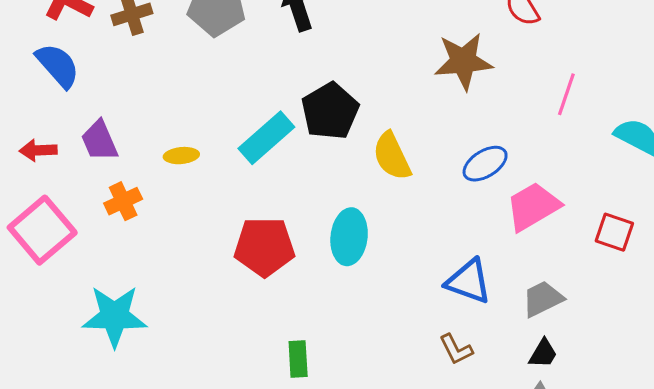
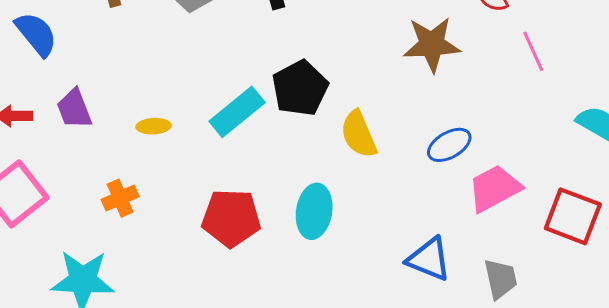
pink line: (566, 94) -> (533, 51), moved, turned -45
orange cross: (123, 201) -> (120, 198), moved
red square: (614, 232) -> (573, 216), size x1.5
gray trapezoid: (543, 299) -> (501, 279), turned 102

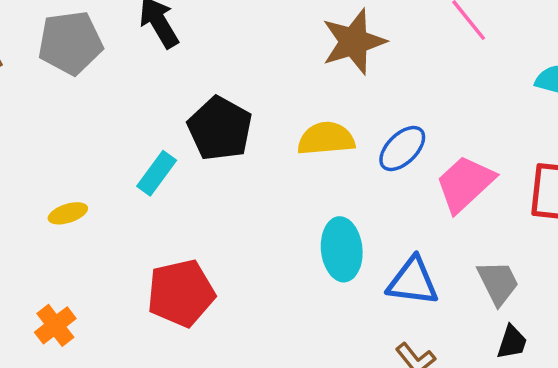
cyan rectangle: (237, 112) -> (157, 173), size x0.7
yellow semicircle: (359, 134) -> (326, 139), moved, turned 123
orange cross: (120, 198) -> (55, 325), moved
cyan ellipse: (314, 211) -> (342, 249), moved

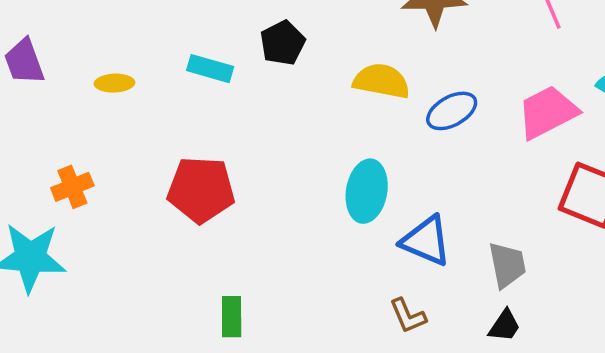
black pentagon: (220, 129) -> (283, 43), size x0.7
cyan rectangle: (157, 173) -> (210, 69), turned 54
pink trapezoid: (465, 184) -> (547, 112), moved

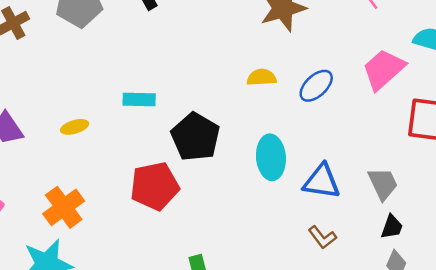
black pentagon: (283, 43) -> (195, 137), moved, size x1.5
yellow semicircle: (382, 81) -> (262, 77), size x0.7
orange cross: (72, 187) -> (64, 207), size x1.4

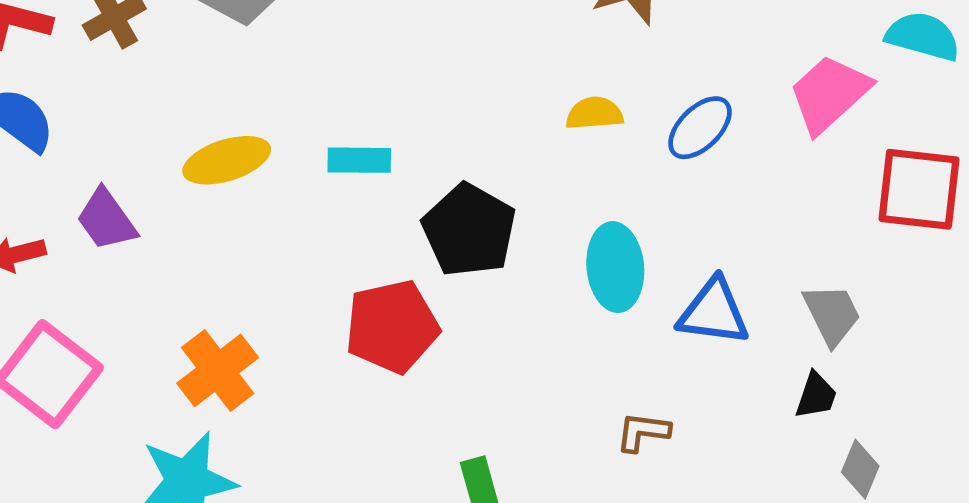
yellow ellipse: (75, 127) -> (227, 160), moved, size x1.6
black trapezoid: (392, 227) -> (816, 396), moved
brown L-shape: (322, 237) -> (643, 432), moved, turned 136

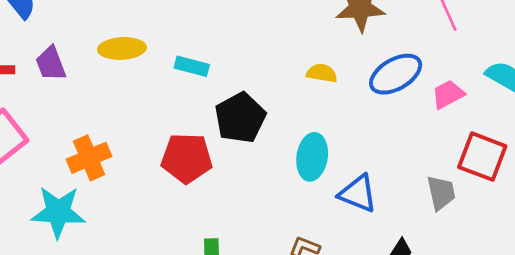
pink trapezoid: (829, 94) -> (448, 94), size x0.7
blue ellipse: (700, 128) -> (396, 74), moved, size x1.4
gray trapezoid: (832, 314) -> (441, 193), moved

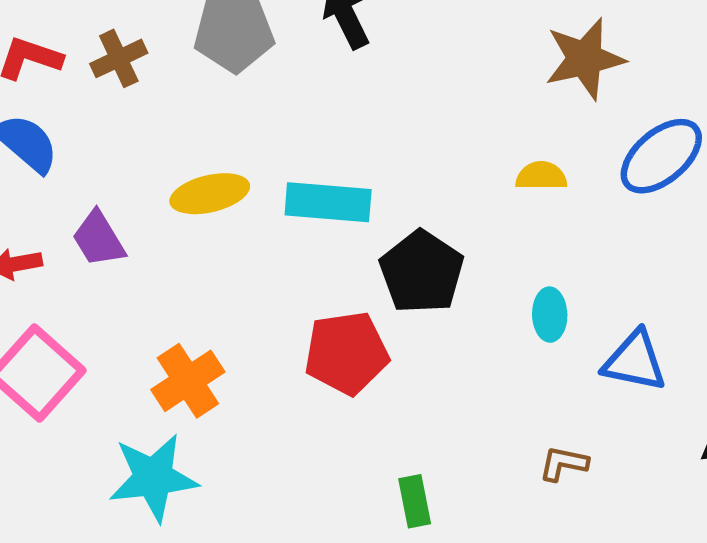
cyan rectangle: (192, 66) -> (328, 202), size x1.5
cyan ellipse: (312, 157) -> (550, 315), size x0.7

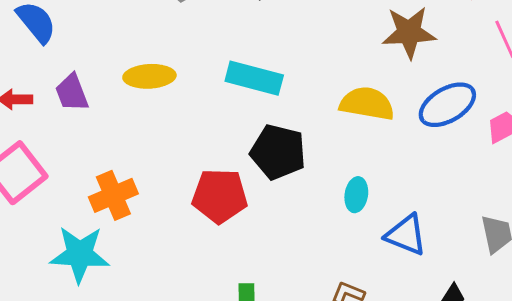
yellow semicircle: (541, 176) -> (367, 104), size x1.6
cyan rectangle: (328, 202) -> (254, 78), moved
black pentagon: (422, 272) -> (278, 152), turned -30

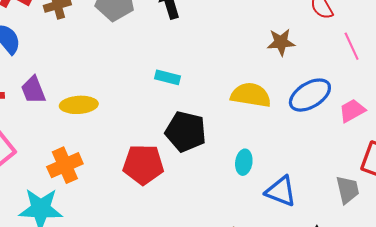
brown star: (409, 32) -> (281, 42), size x0.7
yellow ellipse: (149, 76) -> (79, 105), moved
cyan rectangle: (254, 78) -> (167, 77), size x0.6

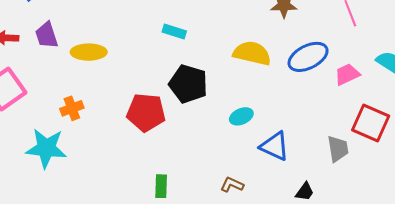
cyan ellipse: (244, 162) -> (241, 116), turned 55
orange cross: (65, 165) -> (72, 108), size x0.7

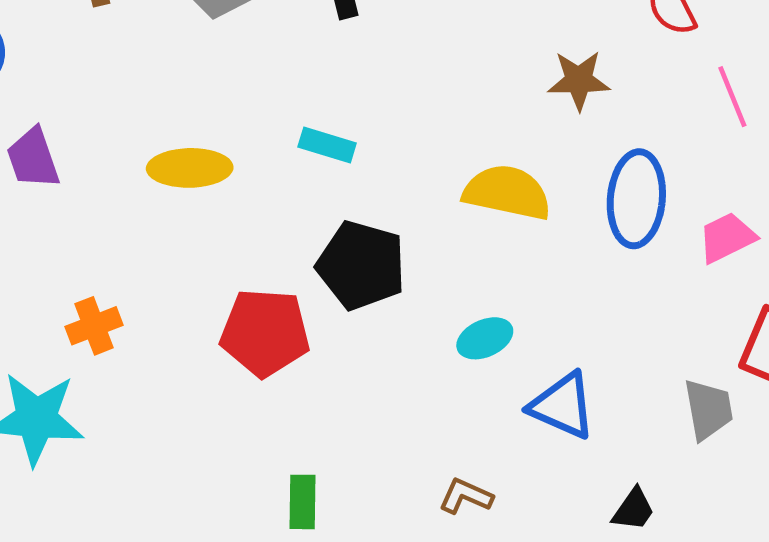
yellow ellipse: (89, 52) -> (190, 168), moved
blue ellipse: (308, 57) -> (636, 199), turned -57

